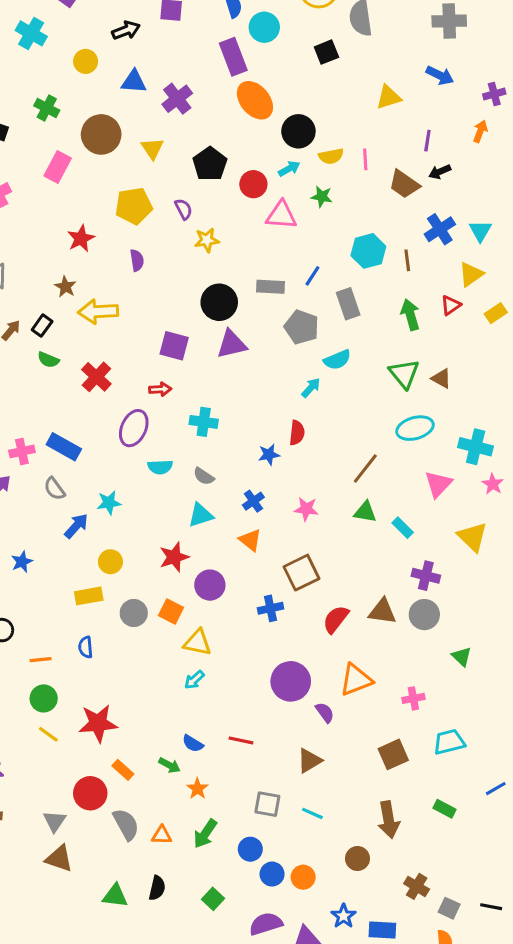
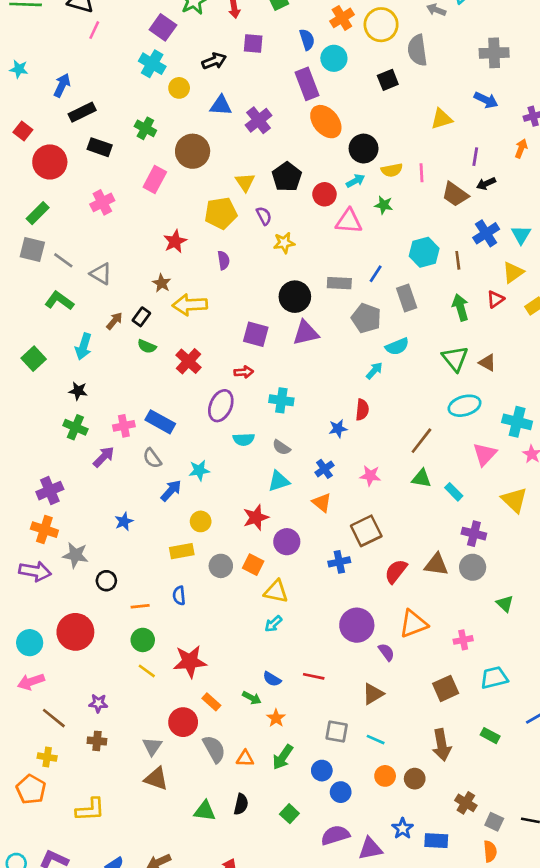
cyan cross: (31, 33) -> (152, 64), moved
yellow triangle: (152, 148) -> (245, 182), moved
orange circle: (303, 877) -> (385, 776), moved

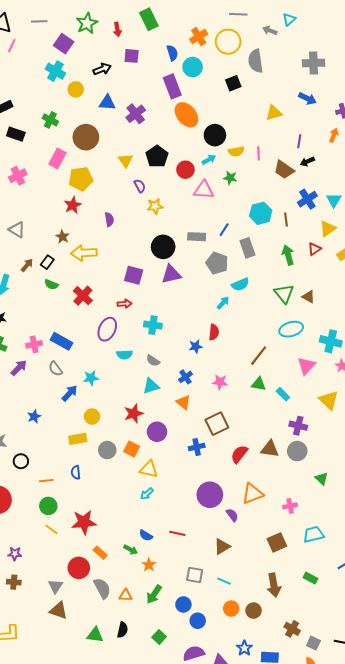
yellow pentagon: (221, 213) -> (81, 179), moved

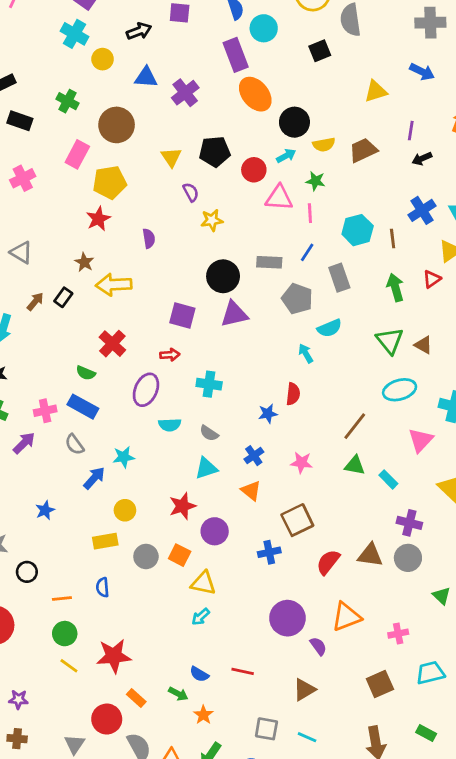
pink line: (259, 153) -> (310, 213), moved
black pentagon: (157, 156) -> (215, 152), turned 30
brown trapezoid: (284, 170) -> (363, 150), moved, turned 120
green semicircle: (51, 284) -> (86, 373), moved
cyan arrow: (223, 303) -> (306, 353), turned -72

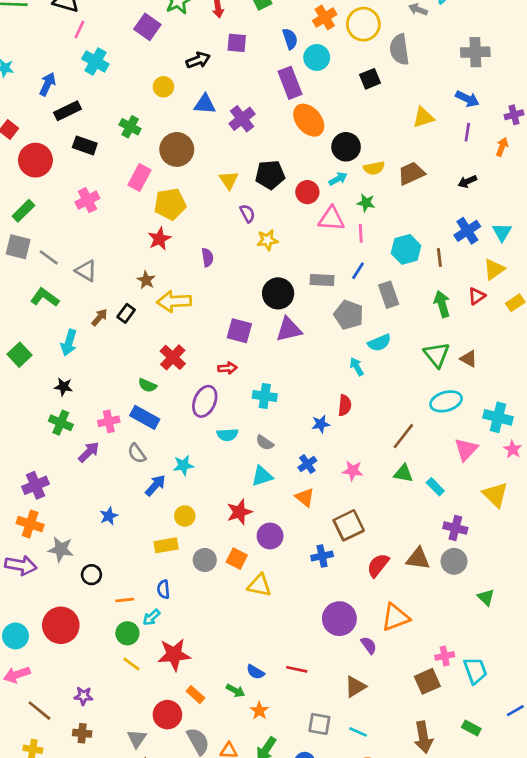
cyan cross: (75, 34) -> (95, 61), moved
purple line: (411, 131) -> (467, 132), moved
cyan arrow: (201, 617) -> (151, 617), moved
pink cross: (398, 634) -> (445, 656), moved
cyan trapezoid: (430, 673) -> (475, 671), turned 84

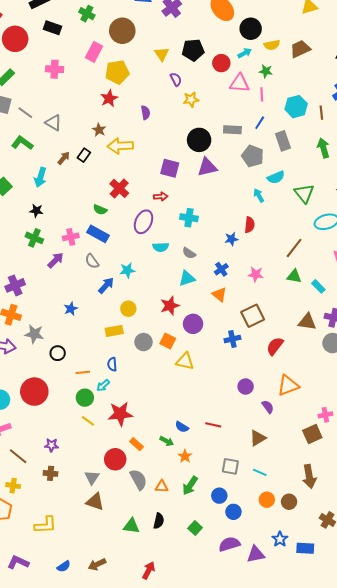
pink cross: (87, 200) -> (55, 69), turned 30
green triangle: (437, 355) -> (304, 193), moved
brown triangle: (418, 559) -> (307, 322), moved
purple circle: (339, 619) -> (246, 387), size x0.6

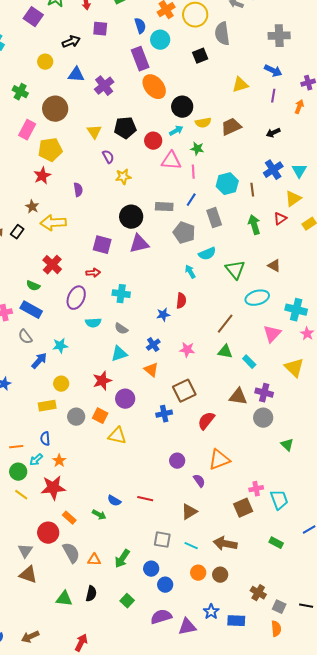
orange star: (185, 456) -> (59, 461), moved
brown arrow: (309, 476) -> (225, 544), moved, turned 110

